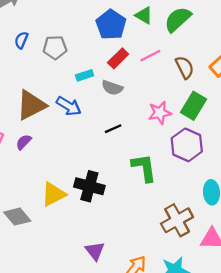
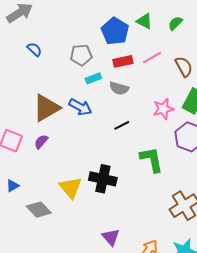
green semicircle: (178, 19) -> (175, 23), size x0.6
blue semicircle: (21, 40) -> (34, 49), turned 112
gray pentagon: (55, 47) -> (81, 55), moved
red rectangle: (118, 58) -> (123, 61), turned 36
yellow triangle: (53, 194) -> (71, 188), turned -40

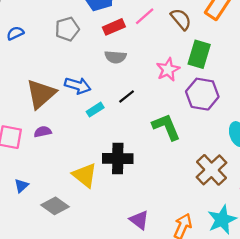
blue semicircle: (34, 49) -> (15, 33), turned -56
cyan rectangle: (93, 78) -> (95, 110), moved
purple semicircle: (41, 142) -> (43, 132), turned 49

